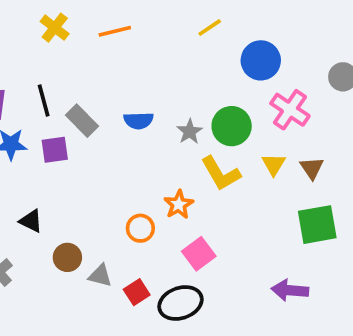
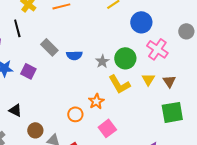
black line: (44, 101) -> (17, 28), moved
gray rectangle: (82, 121) -> (49, 47), moved
purple square: (55, 150) -> (28, 71), turned 35

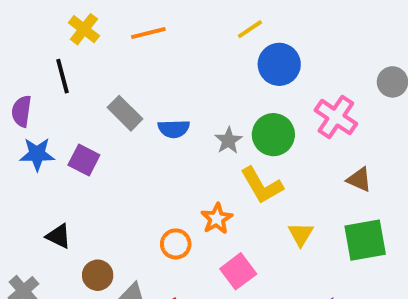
blue circle: (141, 22) -> (279, 64), moved
yellow triangle: (148, 79) -> (301, 234), moved
brown triangle: (169, 81) -> (359, 180), turned -32

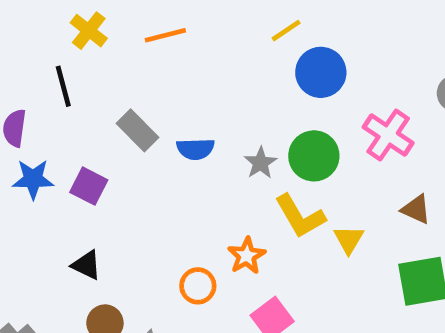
yellow triangle: (301, 234) -> (349, 239), moved
black triangle: (59, 236) -> (86, 265), moved

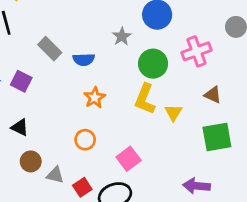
pink cross: (388, 135) -> (197, 51), turned 36
gray star: (260, 163) -> (122, 36), moved
yellow L-shape: (300, 216) -> (145, 99), turned 52
orange star: (247, 256) -> (95, 98), moved

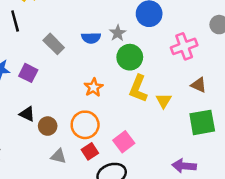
blue semicircle: (84, 60) -> (91, 38), moved
green circle: (153, 64) -> (130, 57), moved
orange circle: (85, 140) -> (85, 125), size x1.5
brown circle: (31, 161) -> (48, 126), moved
red square: (82, 187) -> (90, 151), moved

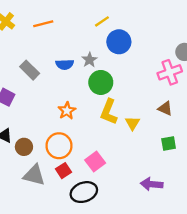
pink cross: (184, 46) -> (170, 72), moved
green square: (202, 122) -> (169, 143), size x0.6
gray triangle: (59, 156) -> (34, 175), size x1.5

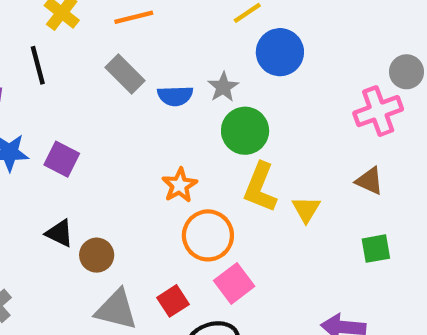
gray rectangle: (30, 70) -> (125, 74), moved
orange circle: (59, 146) -> (208, 235), moved

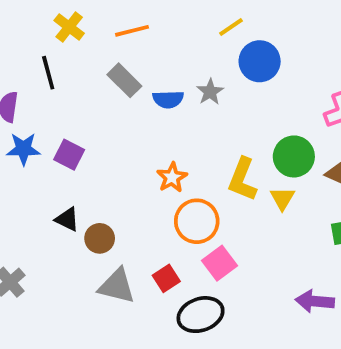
green circle: (245, 131) -> (294, 156), moved

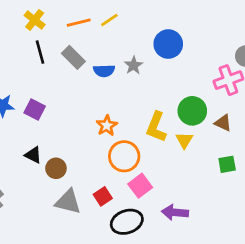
yellow line: (231, 27) -> (109, 20), moved
black line: (48, 73) -> (40, 52), moved
purple arrow: (315, 301) -> (175, 212), moved

